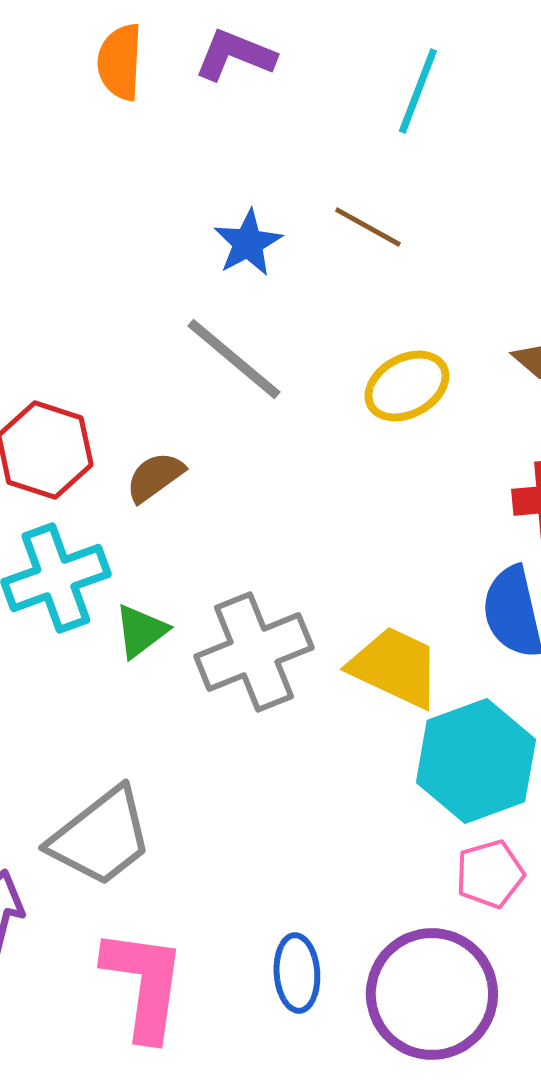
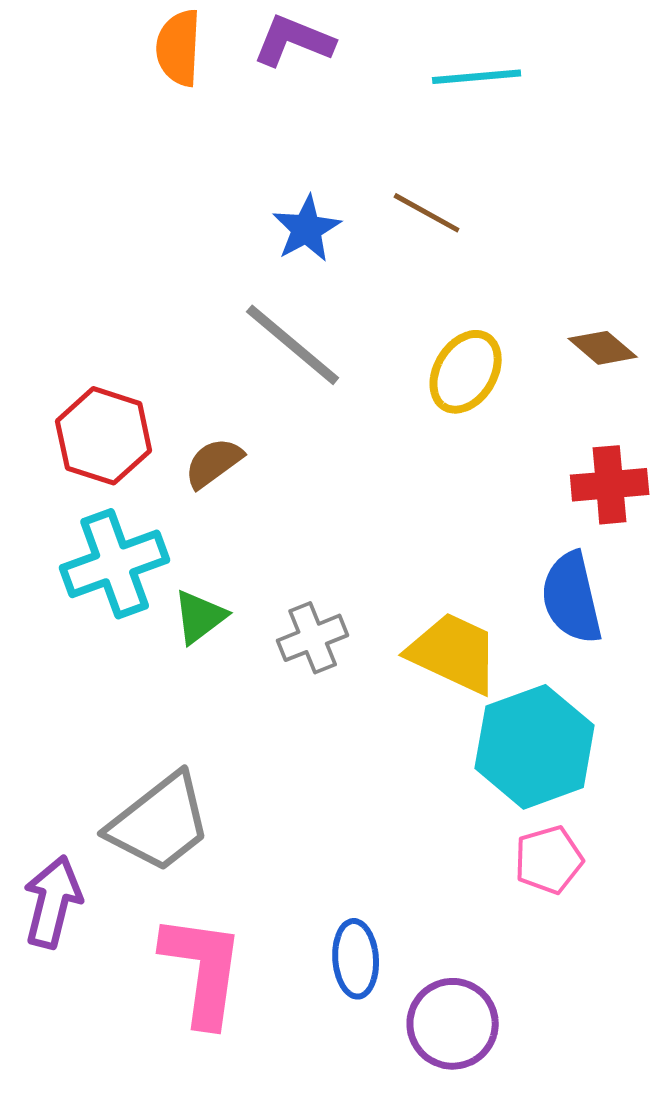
cyan line: (418, 91) -> (477, 77), turned 64
yellow ellipse: (407, 386) -> (466, 372), turned -30
gray cross: (254, 652) -> (313, 638), size x0.6
purple circle: (432, 994) -> (453, 1024), moved, size x0.7

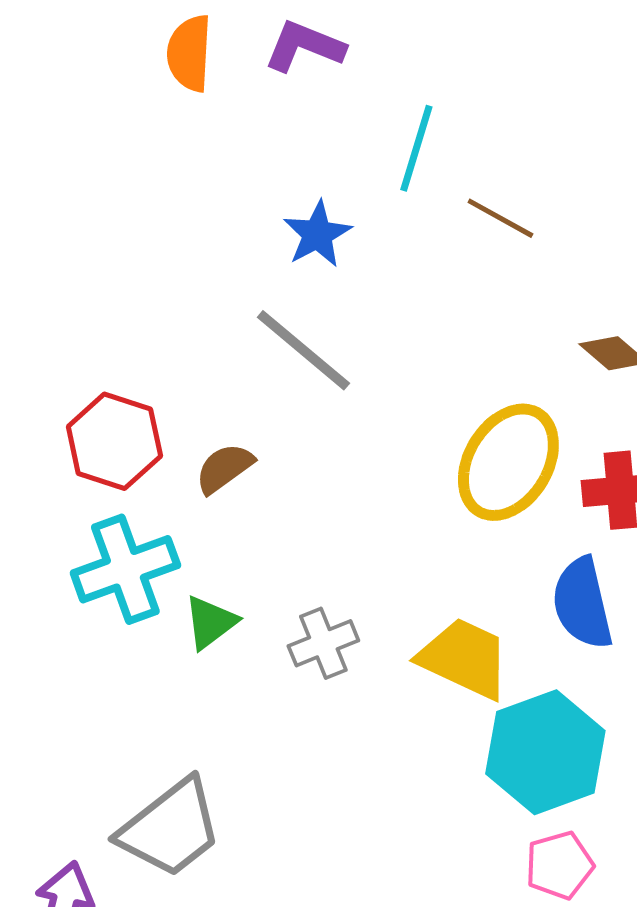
cyan line: (477, 77) -> (416, 148), moved, turned -68
brown line: (427, 213) -> (500, 218), moved
yellow ellipse: (466, 372) -> (508, 462), moved, size x1.4

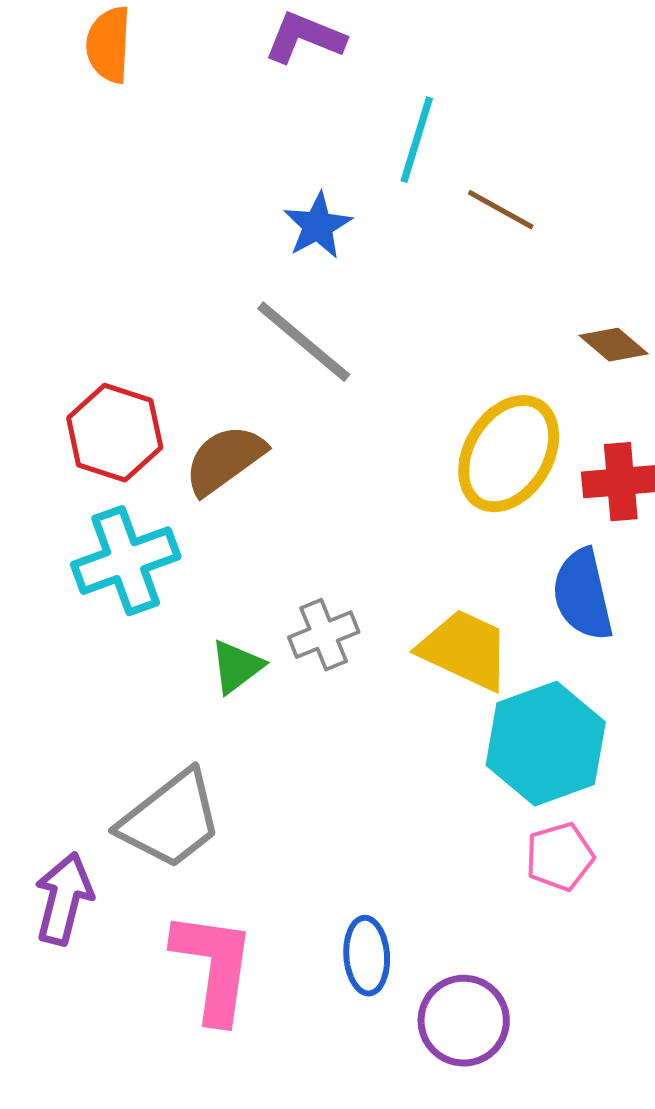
orange semicircle: (189, 53) -> (109, 45), moved
brown semicircle: (224, 468) -> (225, 460), size x1.4
green triangle: (210, 622) -> (237, 667), moved

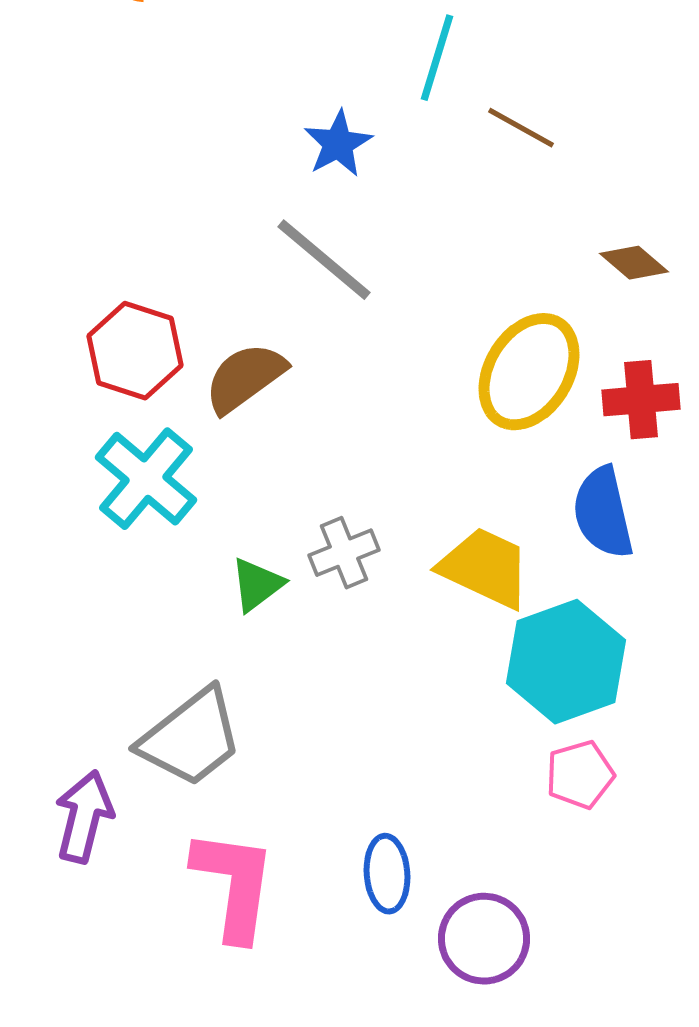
cyan cross: (126, 561) -> (146, 479), turned -30

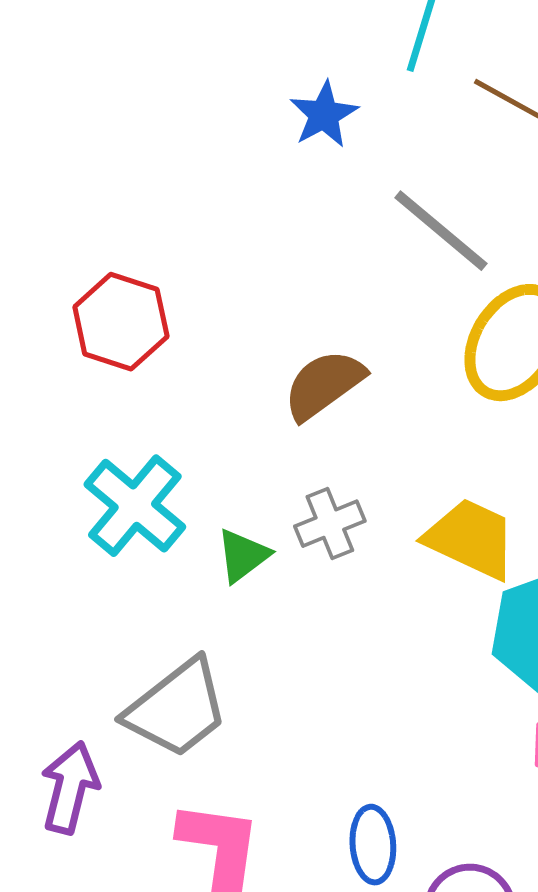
gray line: (324, 260) -> (441, 231), moved
brown semicircle: (245, 378) -> (324, 385), moved
cyan cross: (146, 479) -> (135, 506), moved

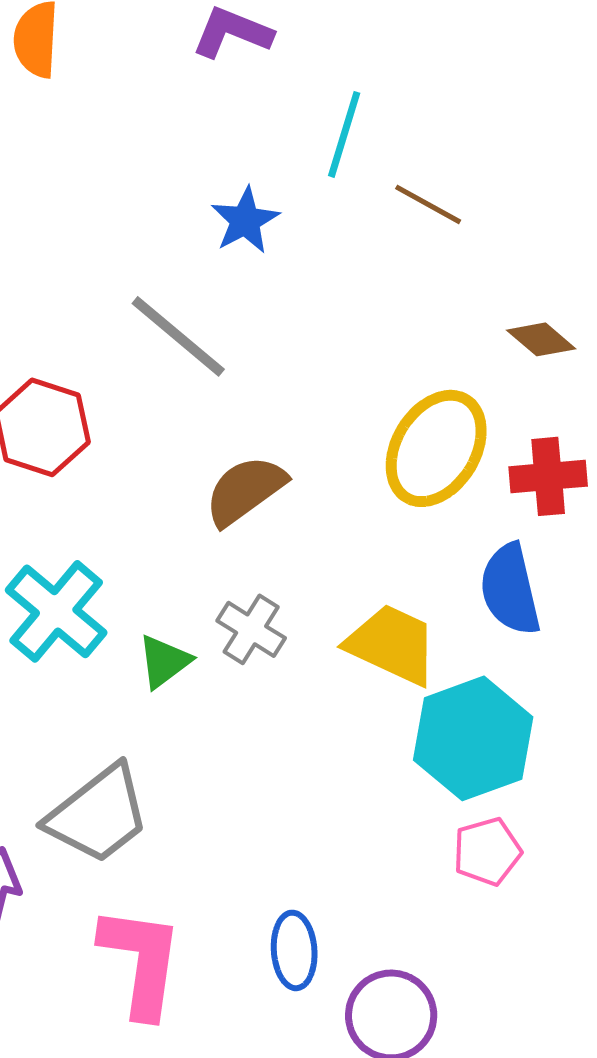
gray line: (441, 231) -> (178, 336), moved
gray cross: (330, 524) -> (251, 629), turned -36

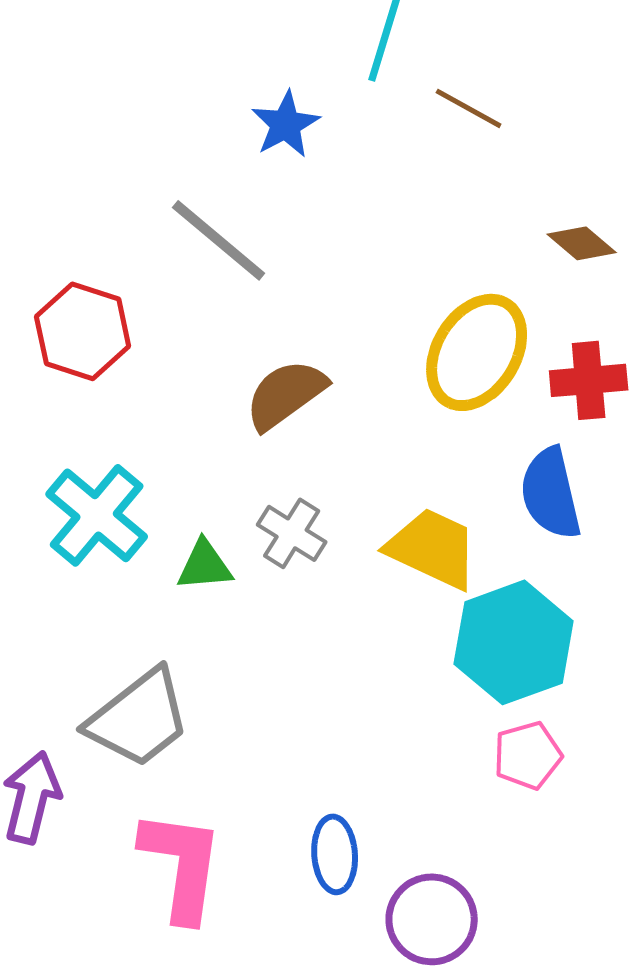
green triangle: (164, 661) -> (205, 565), turned 32

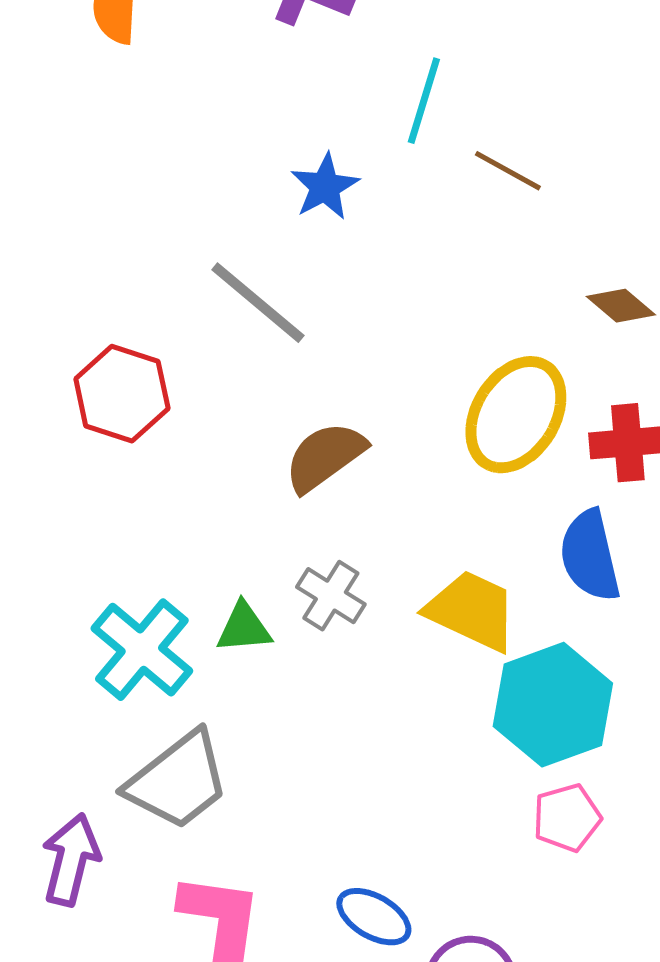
cyan cross: (97, 515) -> (142, 650), moved
blue ellipse: (335, 854) -> (374, 917), turned -56

